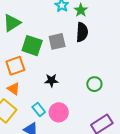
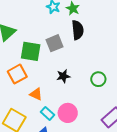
black star: (51, 80) -> (63, 76), moved
orange triangle: (13, 89) -> (36, 94), moved

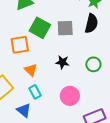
green circle: (98, 79) -> (93, 64), moved
pink circle: (68, 113) -> (70, 96), moved

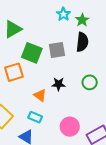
orange triangle: (31, 70) -> (40, 95), moved
cyan rectangle: (35, 92) -> (35, 117), turned -32
pink circle: (70, 96) -> (70, 127), moved

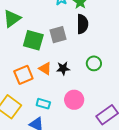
orange square: (14, 72) -> (23, 75), moved
orange triangle: (40, 95) -> (45, 69), moved
pink circle: (70, 127) -> (74, 100), moved

